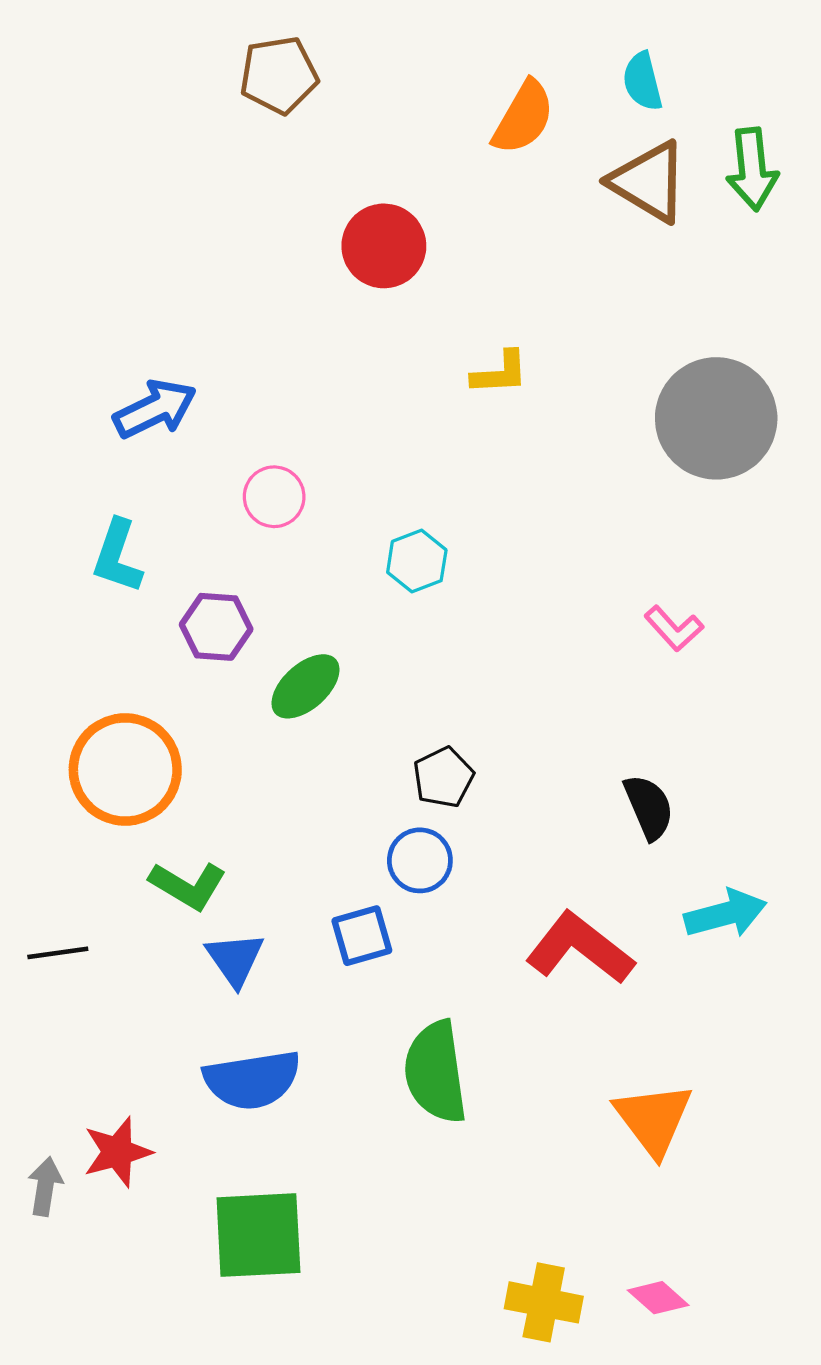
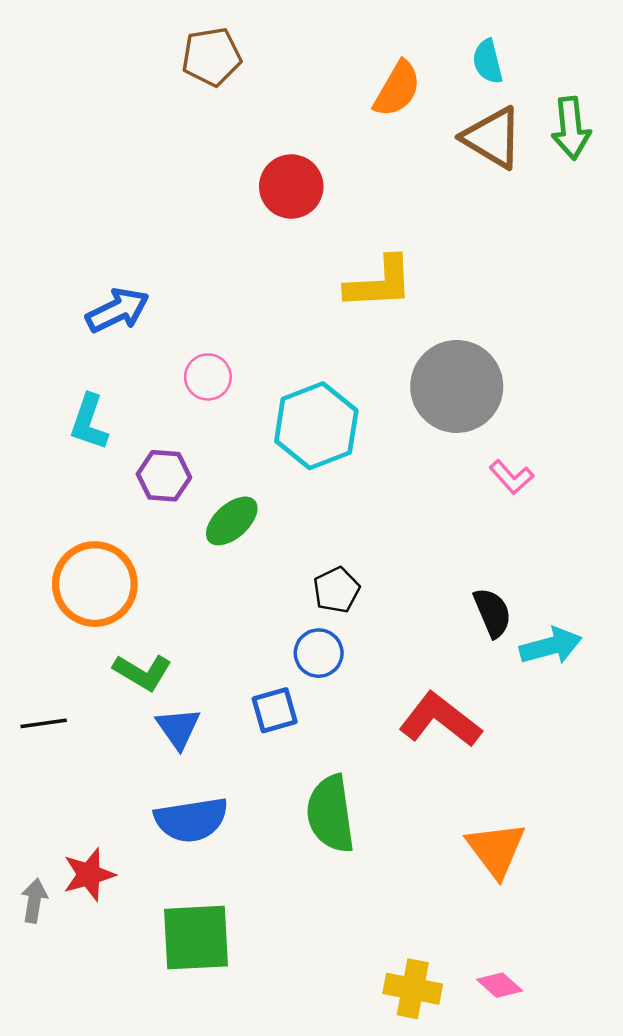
yellow L-shape: (500, 373) -> (379, 283), size x1.6
gray circle: (716, 418) -> (457, 386), moved
cyan hexagon: (417, 561) -> (316, 426), size x1.8
cyan arrow: (726, 914) -> (551, 646), moved

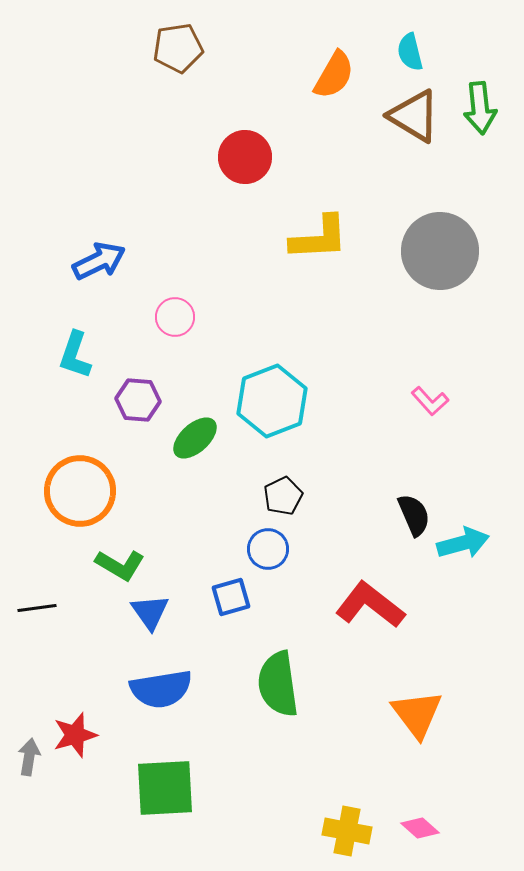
gray circle: (457, 386) -> (440, 251), moved
cyan hexagon: (316, 426) -> (272, 401), moved

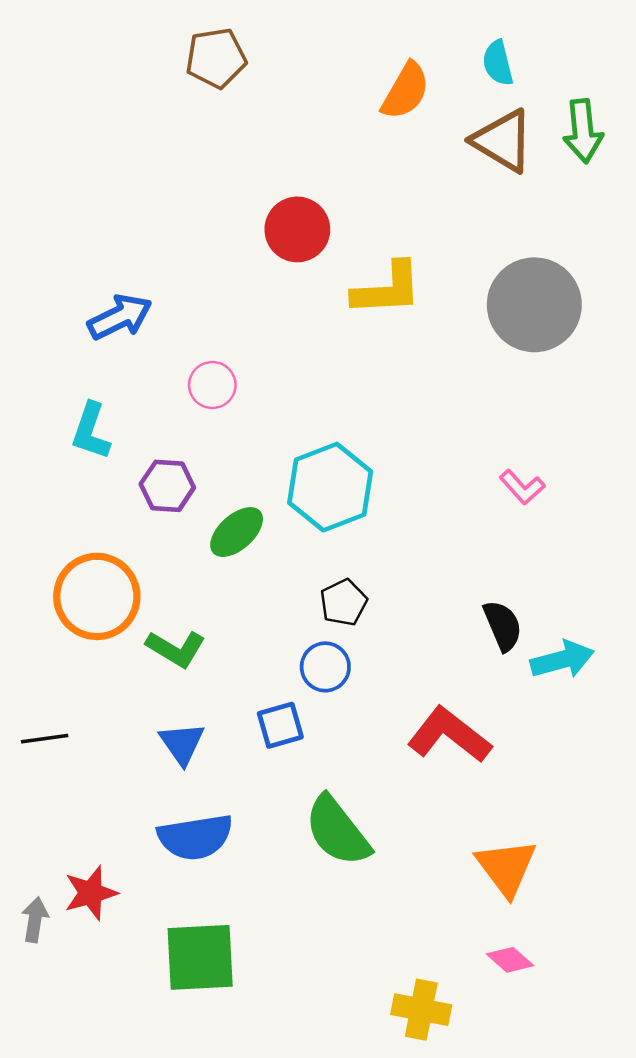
red circle: (245, 157) -> (297, 229), moved
green L-shape: (120, 565) -> (176, 649), moved
green semicircle: (278, 684) -> (337, 831), turned -30
pink diamond: (420, 828) -> (510, 960), moved

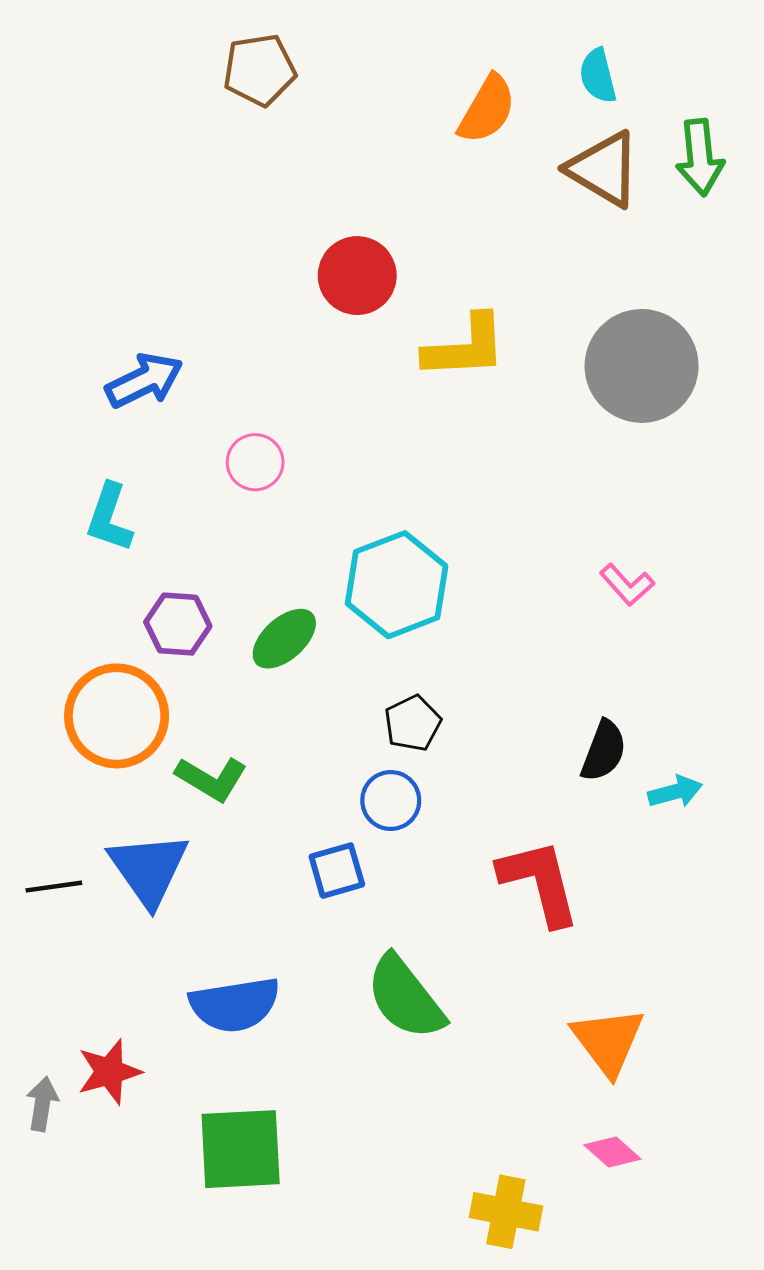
purple hexagon: (167, 486) -> (178, 624), moved
black semicircle: (503, 626) -> (604, 751), turned 44
cyan arrow: (562, 660) -> (675, 792), size x0.7
red L-shape: (449, 735) -> (539, 882), turned 38
blue triangle: (182, 743) -> (149, 869), moved, size x1.5

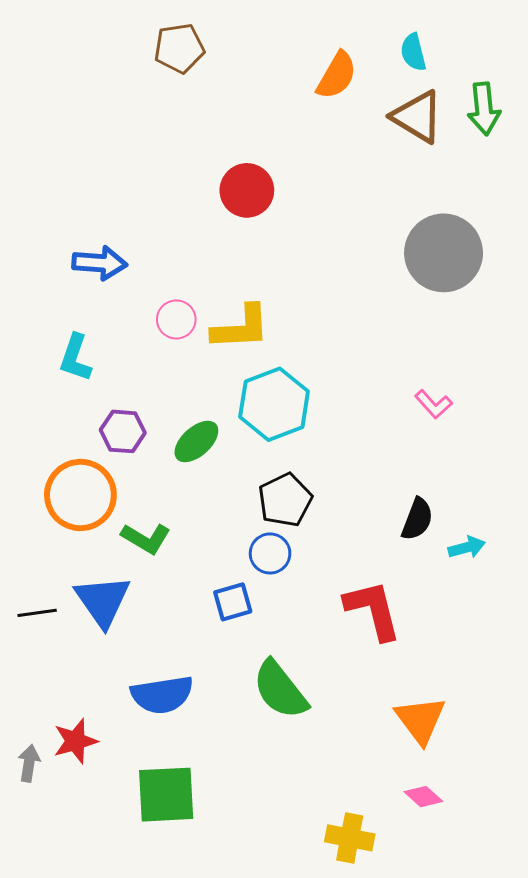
yellow L-shape: (465, 347) -> (241, 328), moved
blue arrow: (144, 381) -> (100, 263), turned 30
black pentagon: (413, 723) -> (285, 500), size x1.4

